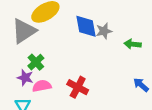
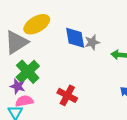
green cross: (36, 62) -> (28, 72), size x1.5
pink semicircle: (42, 86) -> (24, 101), moved

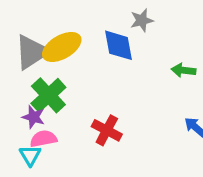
yellow ellipse: (37, 24) -> (62, 47), moved
gray star: (92, 42) -> (142, 20), moved

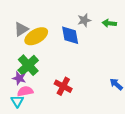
gray triangle: (32, 52) -> (21, 29), moved, size x0.7
green arrow: (183, 70) -> (109, 23), moved

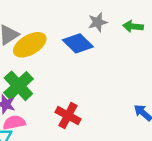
blue diamond: (70, 35) -> (78, 43), turned -35

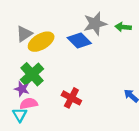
gray star: (98, 22) -> (95, 24), size x1.5

